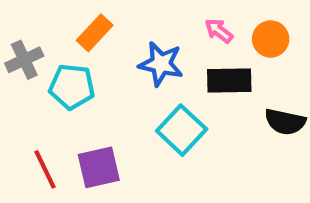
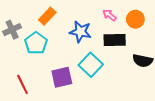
cyan pentagon: (72, 87) -> (36, 43), turned 30
purple square: (99, 167) -> (62, 77), moved

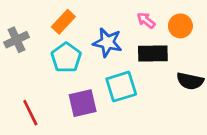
cyan pentagon: (36, 43) -> (66, 58), moved
cyan square: (91, 65) -> (121, 87), turned 30

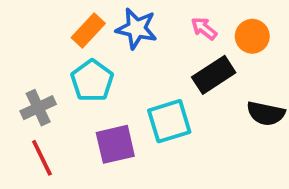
gray cross: (17, 40) -> (38, 108), moved
blue star: (107, 42) -> (136, 29), moved
black rectangle: (153, 53) -> (214, 75), turned -32

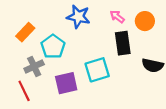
orange rectangle: (88, 30) -> (25, 32), moved
black rectangle: (214, 75) -> (123, 43), turned -65
gray cross: (38, 108) -> (34, 66), moved

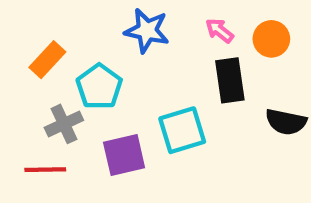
red line: (24, 91) -> (45, 170), turned -65

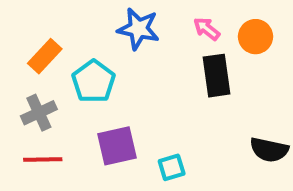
black semicircle: (286, 122) -> (269, 150), moved
gray cross: (64, 124) -> (39, 113), moved
cyan square: (182, 130) -> (172, 167), moved, size x0.6

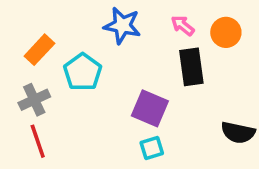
purple square: (117, 146) -> (150, 108), moved, turned 36
red line: (43, 160) -> (38, 141), turned 72

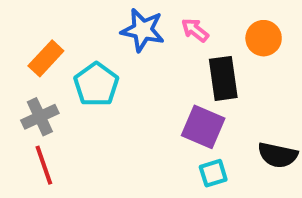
pink arrow: (183, 25) -> (195, 30), moved
purple square: (150, 108) -> (203, 127), moved
cyan square: (152, 148) -> (213, 173), moved

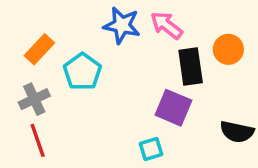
pink arrow: (195, 30) -> (167, 25), size x1.4
orange circle: (264, 38) -> (228, 49), moved
cyan square: (213, 173) -> (151, 149), moved

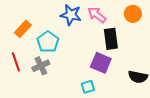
orange circle: (228, 49) -> (133, 14), moved
gray cross: (34, 99) -> (41, 66), moved
red line: (38, 140) -> (16, 62), moved

